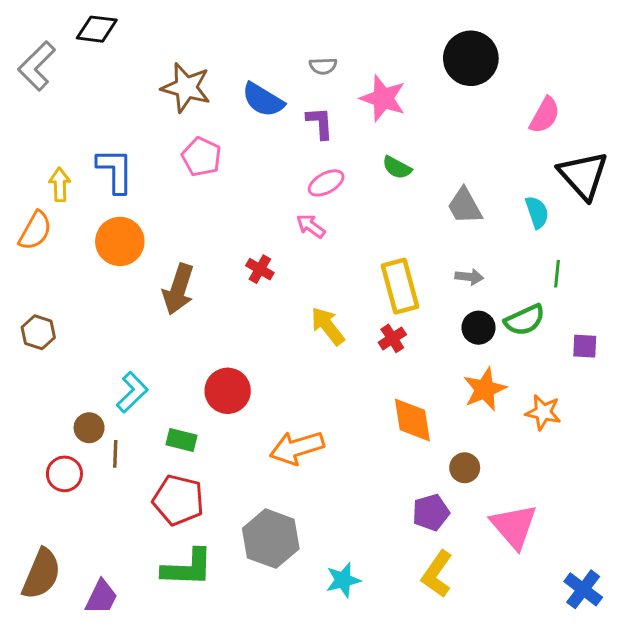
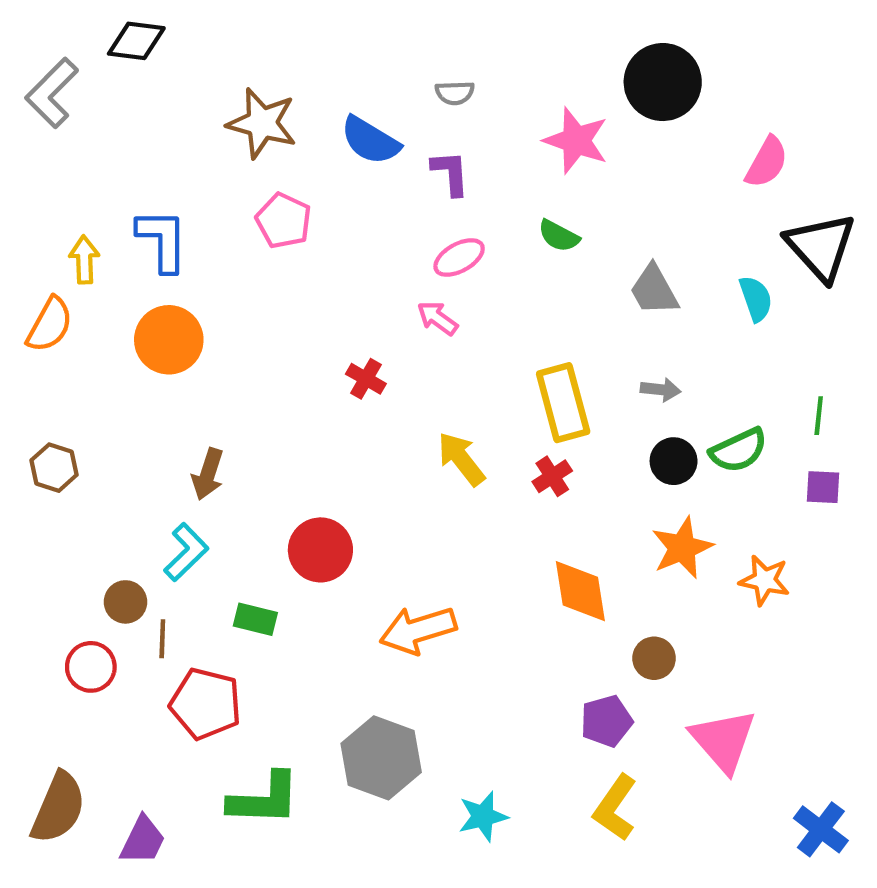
pink star: (383, 98) -> (576, 141), moved
green line: (557, 274) -> (819, 416), moved
brown arrow: (178, 289) -> (208, 474), moved, size x0.7
red pentagon: (178, 500) -> (206, 704), moved

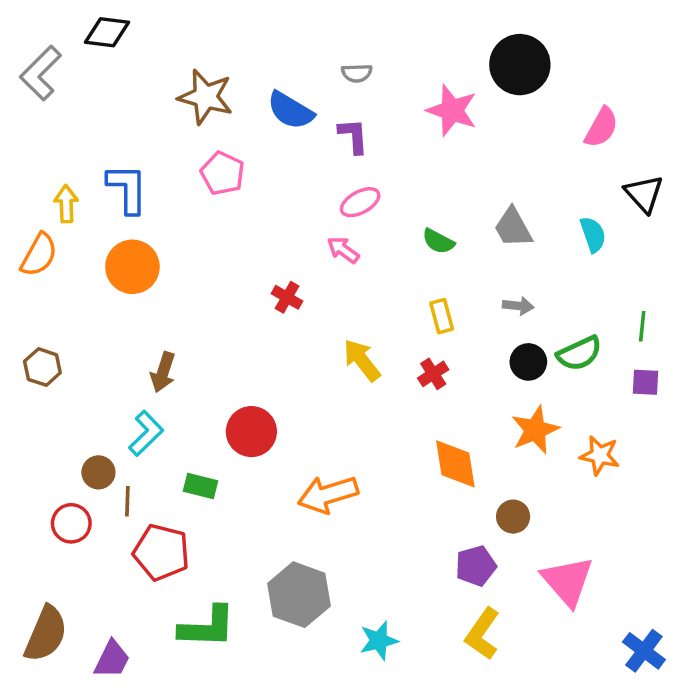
green semicircle: (559, 236) -> (438, 241), moved
black triangle: (821, 247) -> (644, 194), size x0.7
yellow rectangle: (563, 403) -> (442, 316), size x0.6

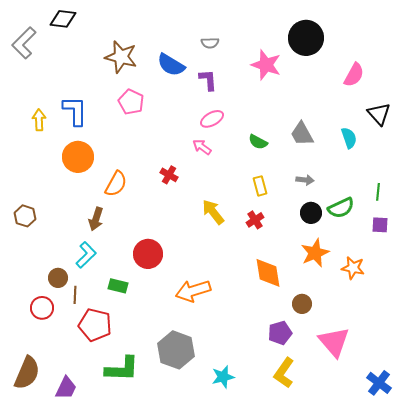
orange semicircle: (39, 255) -> (116, 184), moved

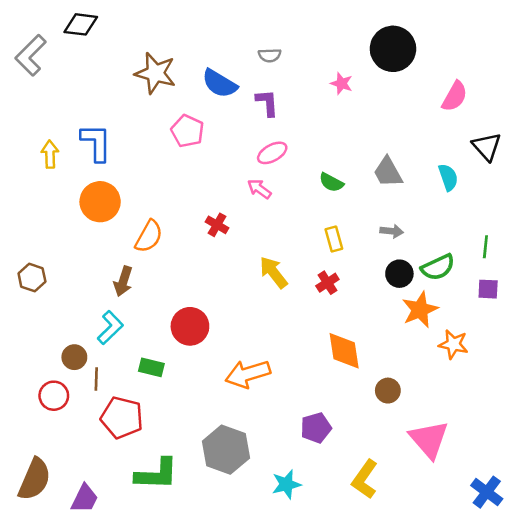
pink star: (266, 65) -> (342, 83), size x0.6
pink pentagon: (131, 102) -> (187, 131), moved
orange star: (315, 253) -> (420, 310), moved
purple pentagon: (280, 333) -> (316, 428), moved

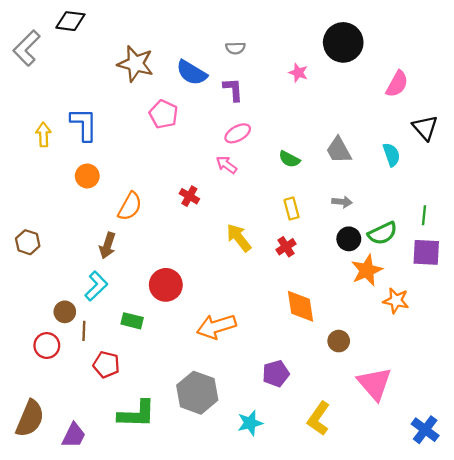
orange circle: (100, 202) -> (87, 176), size x0.7
purple square: (488, 289) -> (426, 252), size x1.5
red pentagon: (122, 418) -> (106, 365), size x0.7

